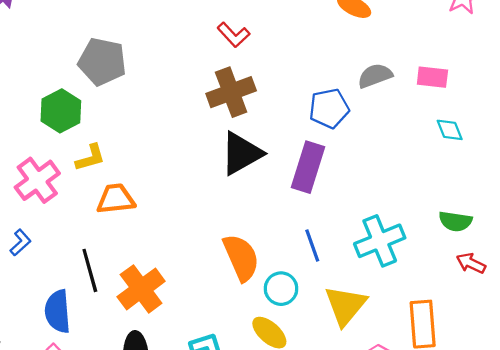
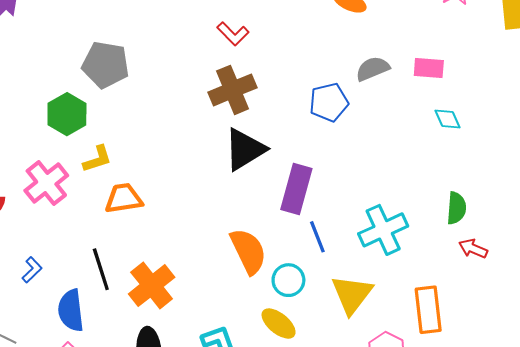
purple rectangle: (308, 167) -> (296, 189), moved
green semicircle: (455, 221) -> (456, 208), turned -92
blue L-shape: (20, 242) -> (32, 270), moved

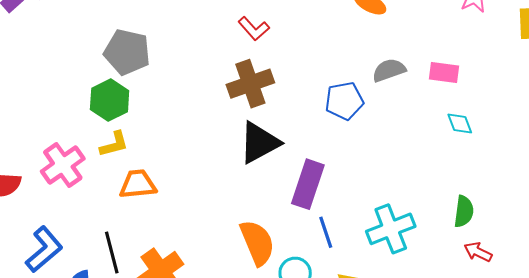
green hexagon: (67, 114) -> (110, 100), moved
blue L-shape: (32, 270) -> (44, 249), size x1.8

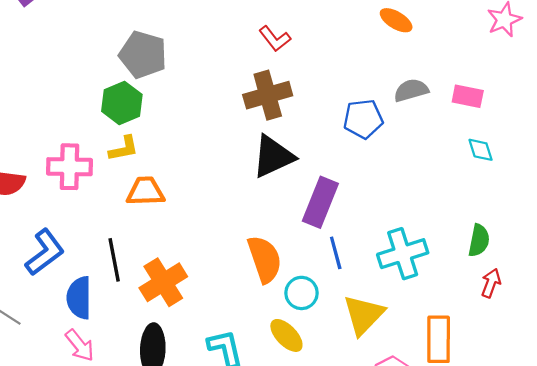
pink cross: (63, 165) -> (69, 167), turned 33
red arrow: (478, 252) -> (491, 283), turned 80

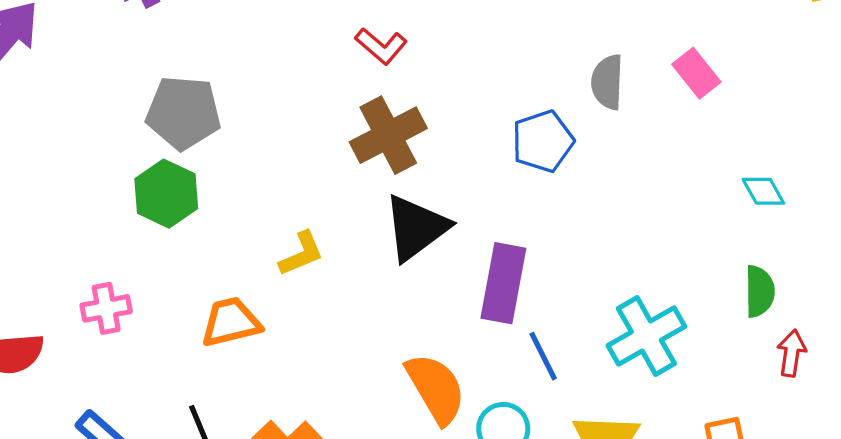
gray semicircle: (411, 90) -> (607, 82), turned -60
pink rectangle: (468, 96) -> (696, 73), turned 52
yellow L-shape: (124, 149) -> (301, 254), moved
cyan diamond: (481, 150) -> (763, 191), moved
pink cross: (69, 167) -> (106, 308), size x0.7

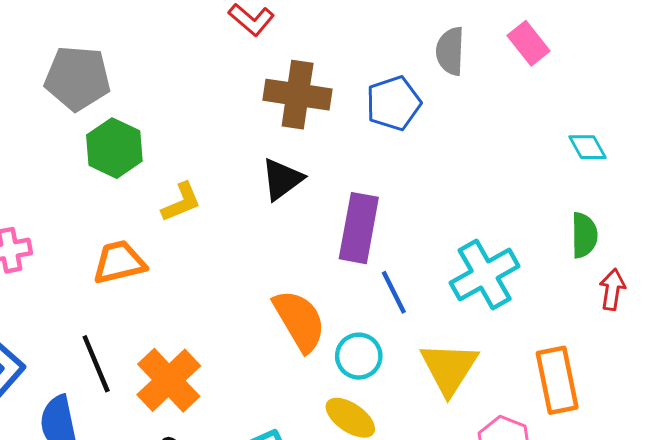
brown cross: (388, 135) -> (298, 95), moved, turned 36
green hexagon: (166, 194) -> (114, 148), moved
black triangle: (416, 228) -> (282, 179), size x0.7

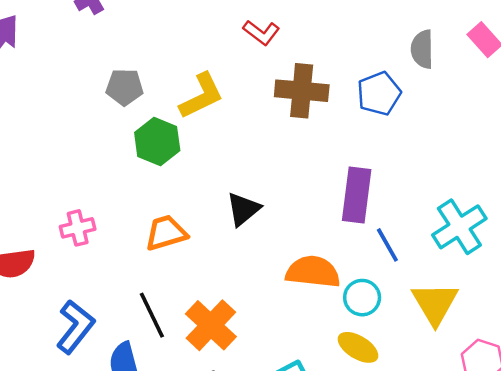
gray pentagon: (77, 78) -> (125, 87), size x0.7
black triangle: (282, 179) -> (243, 209), moved
yellow L-shape: (181, 202) -> (201, 96), moved, size x1.4
orange semicircle: (299, 321) -> (313, 272), turned -50

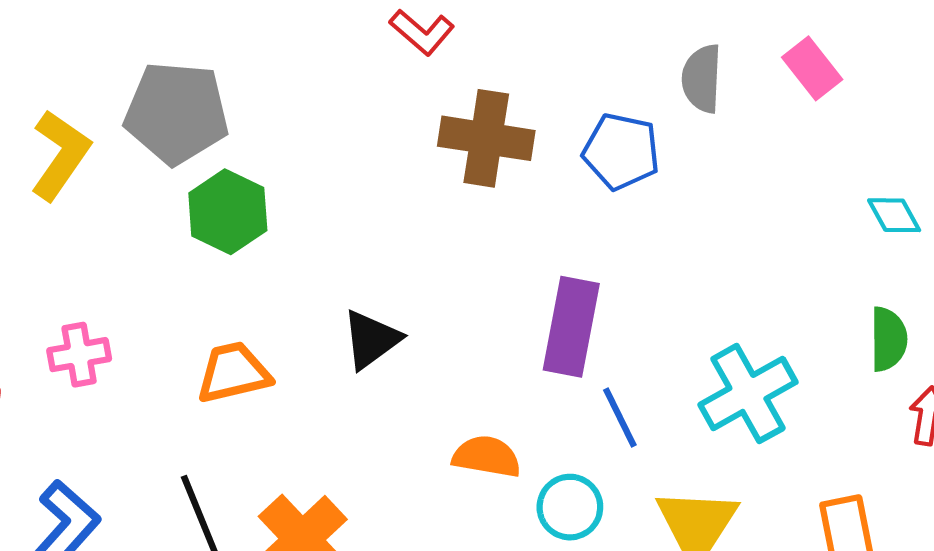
gray pentagon: (125, 87) -> (177, 113), size x1.6
blue pentagon: (379, 93) -> (621, 151), turned 30
yellow L-shape: (201, 96) -> (60, 155), moved, turned -33
orange semicircle: (313, 272) -> (487, 457), size x0.7

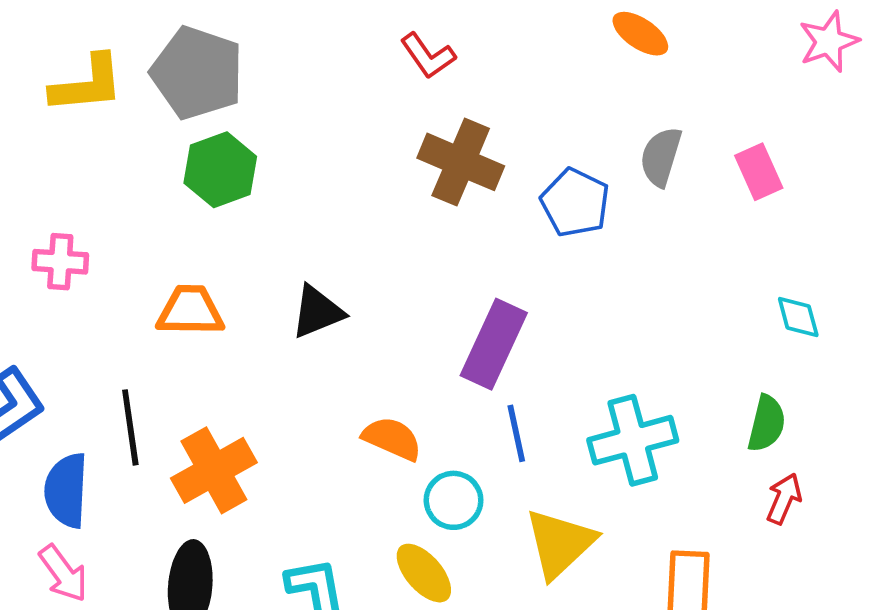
yellow L-shape: (60, 155) -> (87, 84), turned 36

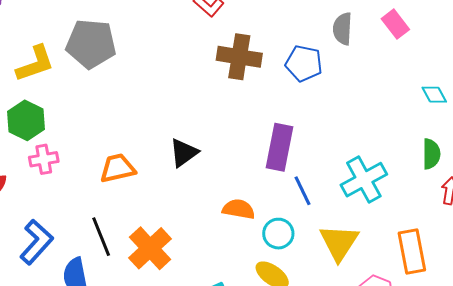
green hexagon: (220, 170) -> (26, 120), moved

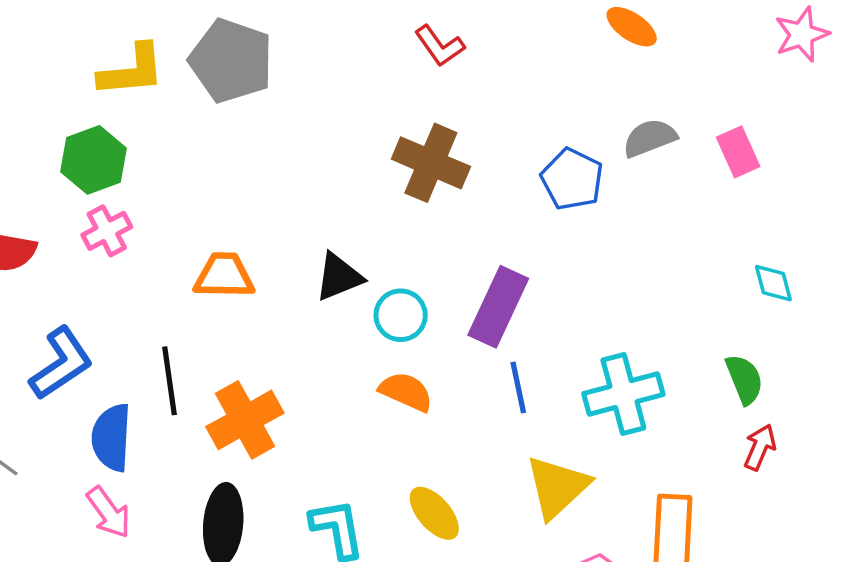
gray semicircle: (343, 29) -> (650, 138), turned 52
brown cross: (239, 57) -> (431, 163), moved
green semicircle: (431, 154) -> (744, 379), turned -36
pink cross: (44, 159) -> (107, 231), turned -32
cyan circle: (278, 234) -> (401, 315), moved

